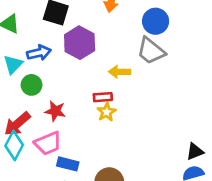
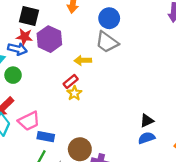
blue arrow: (39, 53) -> (17, 49), turned 30
red rectangle: (103, 97) -> (71, 81), turned -32
red star: (55, 111) -> (24, 37), moved

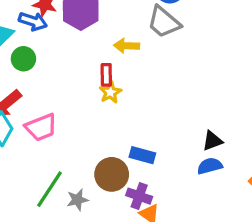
red rectangle: (71, 81) -> (106, 75), turned -56
blue rectangle: (46, 137) -> (142, 155), moved

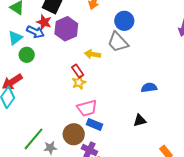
red rectangle: (106, 75) -> (78, 71), turned -40
pink trapezoid: (41, 127) -> (87, 108), moved
blue semicircle: (210, 166) -> (149, 88), moved

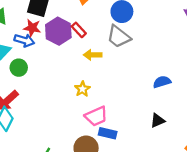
red rectangle: (78, 71) -> (79, 30), moved

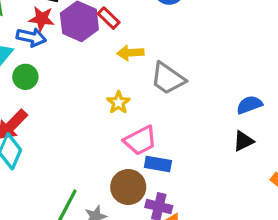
gray trapezoid: (119, 37) -> (168, 78), moved
blue semicircle: (162, 82) -> (249, 105), moved
black triangle: (158, 121) -> (243, 141), moved

